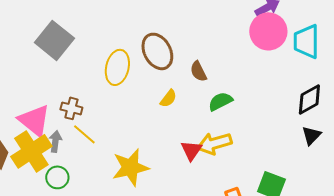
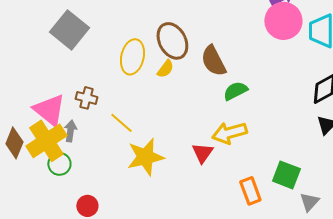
brown semicircle: (198, 71) -> (213, 61), size x1.5
yellow semicircle: (168, 98) -> (165, 69), moved
yellow line: (84, 134) -> (121, 123), moved
red triangle: (191, 150) -> (202, 153), moved
green circle: (57, 177) -> (59, 164), moved

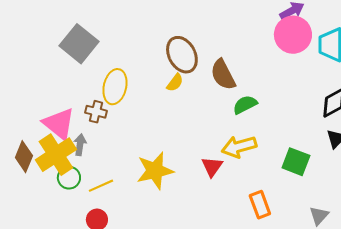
yellow ellipse: (132, 57) -> (115, 87), moved
yellow line: (121, 123) -> (101, 186), moved, turned -65
green square: (286, 175) -> (296, 162), moved

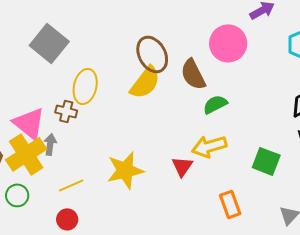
pink circle: (293, 35) -> (228, 43), moved
yellow semicircle: (175, 83) -> (145, 82), size x1.8
green circle: (69, 178) -> (17, 195), moved

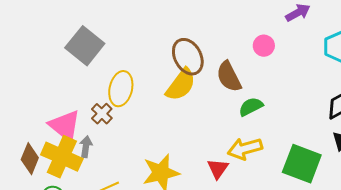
pink circle: (228, 43) -> (264, 46), size x0.6
brown cross: (66, 111) -> (102, 114), turned 30
yellow cross: (26, 154) -> (62, 157), turned -33
green square: (266, 161) -> (302, 164), size x1.4

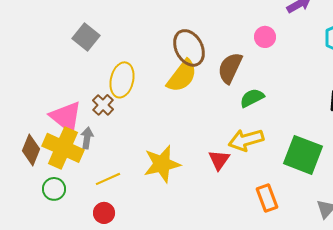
gray square: (85, 46) -> (86, 37), size x0.7
brown semicircle: (229, 77) -> (230, 68), turned 52

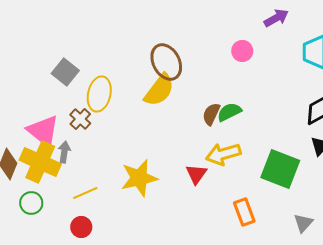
gray square: (86, 37) -> (65, 72), moved
brown semicircle: (230, 68) -> (211, 114), moved, size x0.7

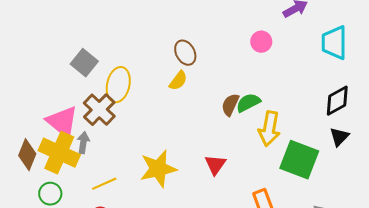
brown ellipse: (166, 62) -> (185, 53), size x0.7
yellow semicircle: (159, 90) -> (178, 81), size x0.6
brown cross: (80, 119) -> (99, 110), size x1.5
yellow arrow: (223, 154) -> (269, 129), moved, turned -64

